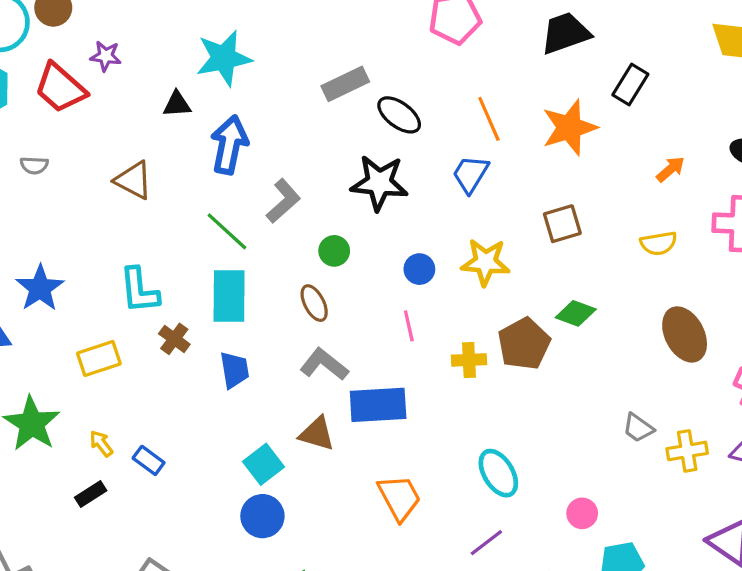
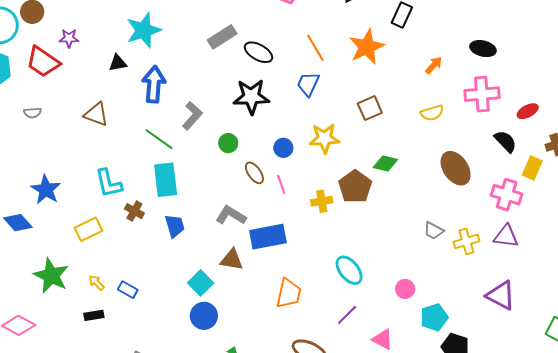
brown ellipse: (314, 303) -> (254, 173), moved
black rectangle: (91, 494) -> (94, 315), turned 30
orange trapezoid: (399, 498) -> (289, 293), turned 48

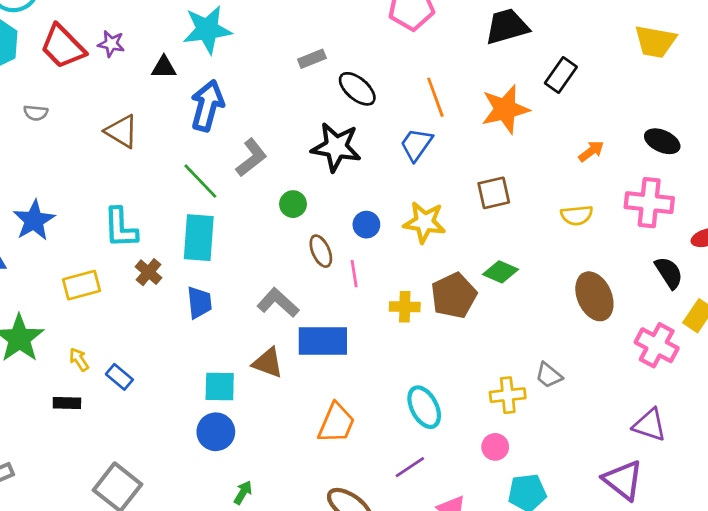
gray rectangle: (222, 37) -> (312, 59), size x0.7
purple star: (69, 38) -> (111, 44), moved
purple triangle: (506, 236) -> (650, 425), moved
yellow cross: (466, 241) -> (508, 395), moved
cyan square: (201, 283) -> (220, 386), turned 35

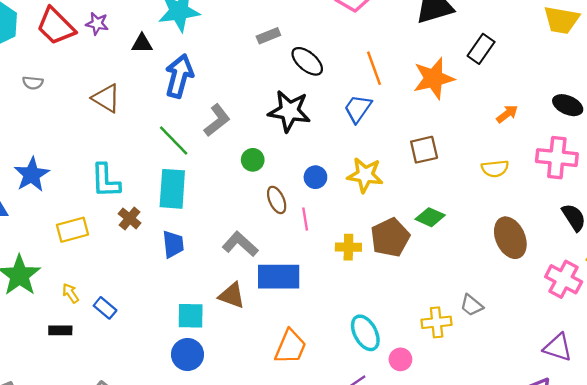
pink circle: (495, 447) -> (400, 359), moved

